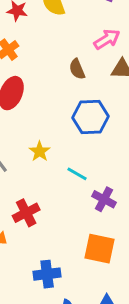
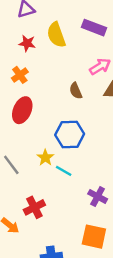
blue hexagon: (90, 117) -> (70, 134), moved
cyan line: (77, 174) -> (64, 171), moved

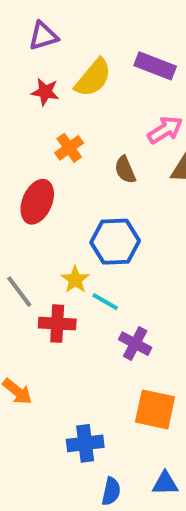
yellow semicircle: (56, 35) -> (93, 78), turned -120
orange cross: (20, 75) -> (69, 148), moved
purple cross: (98, 196) -> (135, 344), moved
red cross: (34, 207) -> (57, 324), moved, turned 30

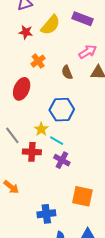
purple cross: (135, 344) -> (62, 160), moved

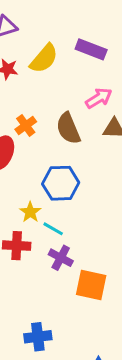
orange cross: (38, 61) -> (26, 125), moved
brown semicircle: (67, 72) -> (68, 128), size x1.5
orange square: (82, 196) -> (91, 285), moved

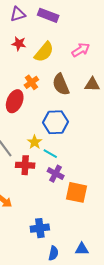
purple rectangle: (91, 49) -> (48, 15), moved
yellow semicircle: (44, 59) -> (44, 52), moved
pink arrow: (99, 98) -> (81, 50), moved

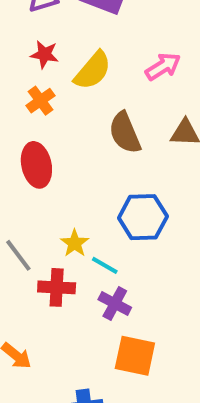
orange cross: (31, 82) -> (40, 101), moved
red ellipse: (15, 101) -> (36, 165), turned -35
blue hexagon: (56, 122) -> (143, 217), moved
orange square: (77, 192) -> (135, 356), moved

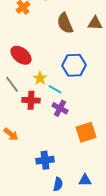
red ellipse: (36, 165) -> (21, 55), moved, turned -40
orange square: (135, 356) -> (86, 132), moved, turned -30

